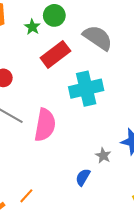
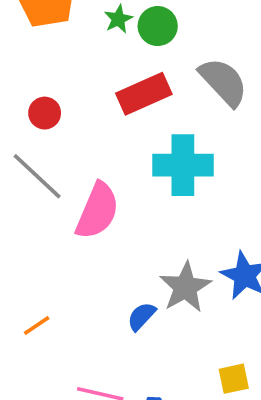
green star: (32, 27) -> (118, 19), moved
gray star: (103, 156) -> (185, 287), size x1.8

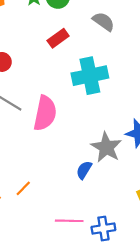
gray semicircle: (223, 82) -> (103, 22), size x0.7
red rectangle: (144, 94) -> (58, 38), size x0.7

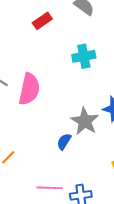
cyan cross: (90, 76) -> (84, 56), moved, size x0.7

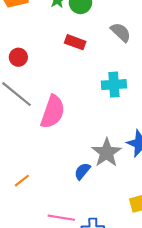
red rectangle: (42, 21) -> (75, 42), turned 48

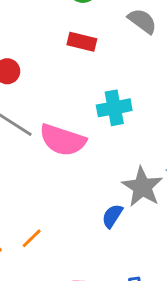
cyan cross: (114, 85) -> (114, 108), moved
pink semicircle: (53, 112) -> (63, 140), turned 96

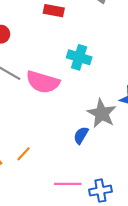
cyan cross: (114, 108) -> (79, 57), turned 30

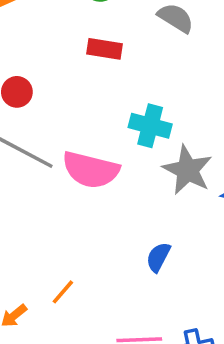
gray star: (102, 113) -> (188, 170), moved

